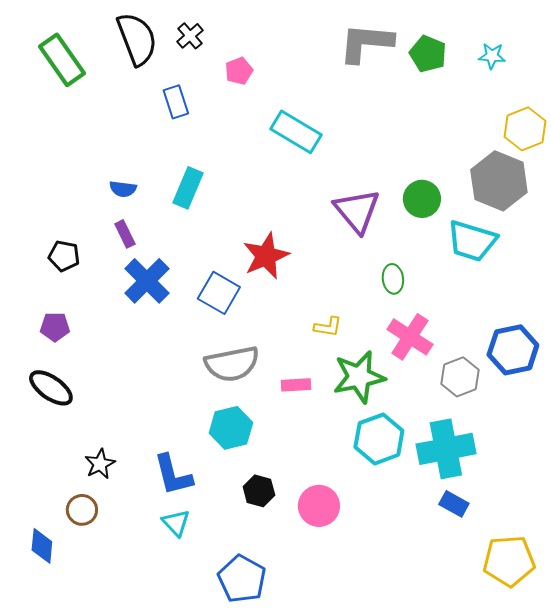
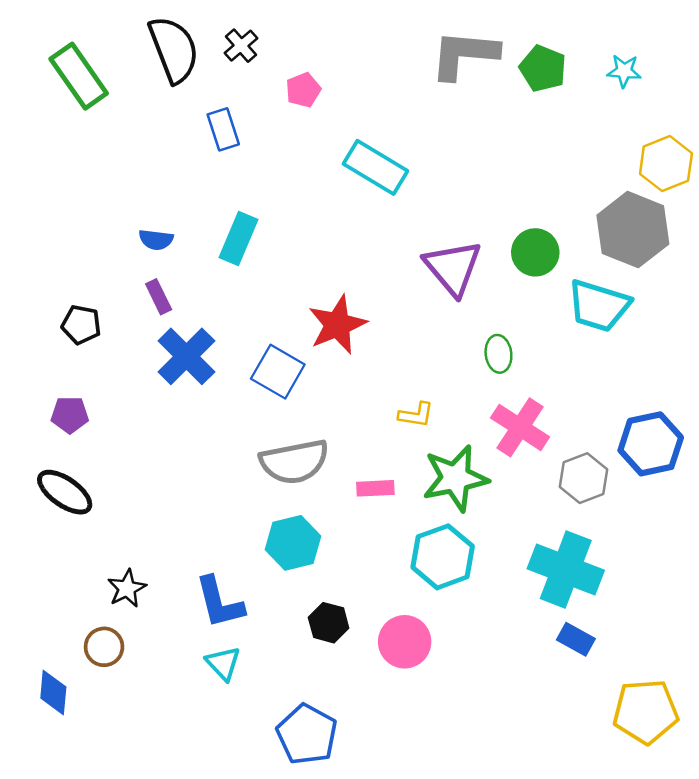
cyan hexagon: (379, 439) -> (443, 557), moved
cyan cross: (446, 449) -> (566, 569), turned 32

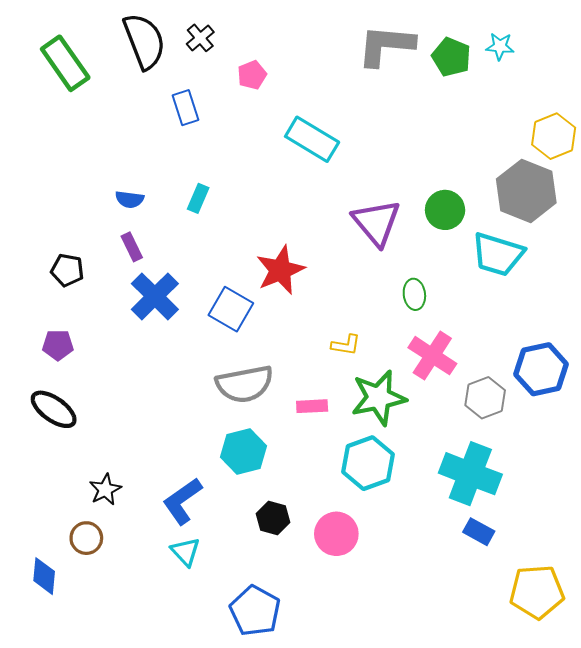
cyan star: (624, 71) -> (500, 46), moved
cyan rectangle: (238, 238) -> (198, 198), size x0.7
blue L-shape: (219, 602) -> (182, 501), turned 69

